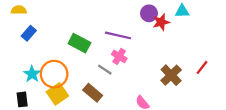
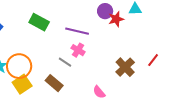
green rectangle: (79, 43) -> (39, 22), moved

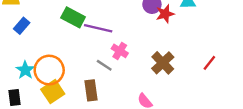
purple line: (77, 31) -> (98, 28), moved
brown cross: (125, 67) -> (163, 63), moved
brown rectangle: (54, 83) -> (91, 90), turned 42

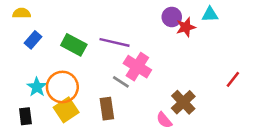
green rectangle: (73, 17) -> (74, 45), moved
pink cross: (120, 51) -> (137, 67), size x1.5
brown cross: (163, 63) -> (183, 102), moved

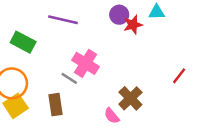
purple line: (115, 42) -> (63, 20), moved

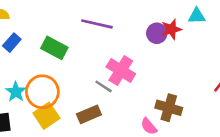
purple circle: (119, 15) -> (157, 33), moved
brown cross: (130, 98) -> (169, 108), turned -30
brown rectangle: (56, 105) -> (89, 114), turned 75

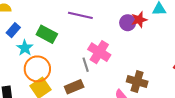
gray line: (104, 86) -> (86, 65), turned 40
cyan star: (16, 92) -> (25, 48), moved

